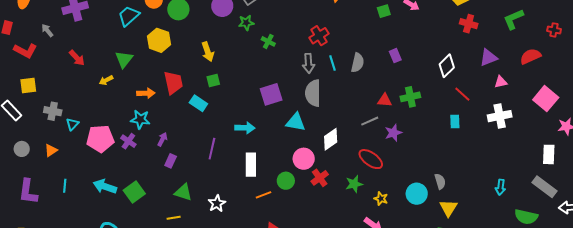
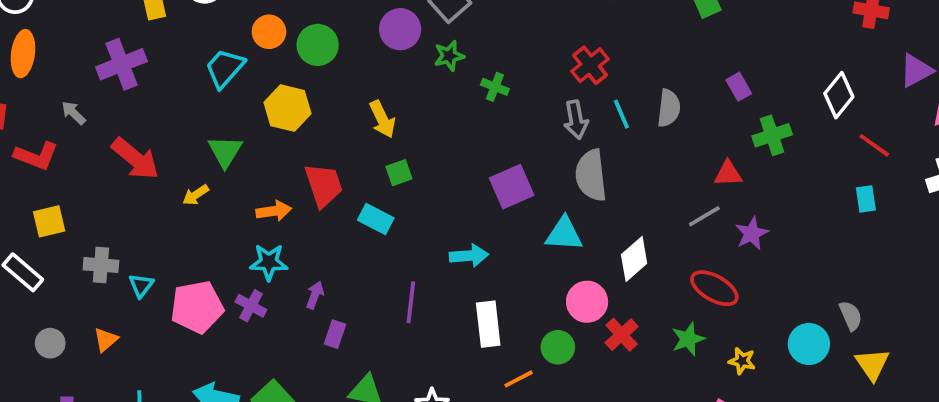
red arrow: (77, 58) -> (135, 159), size x1.5
green cross: (410, 97) -> (772, 135), moved

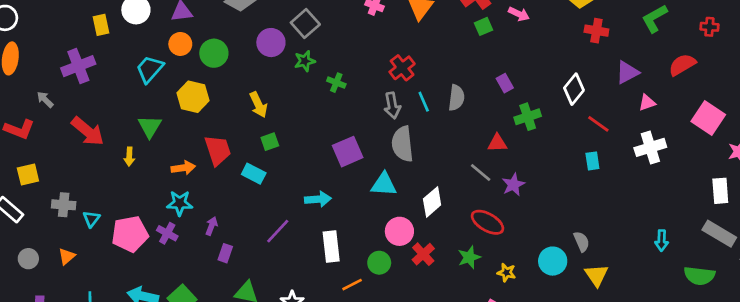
yellow arrow: (196, 195) -> (129, 157), turned -54
gray line: (704, 216) -> (481, 173), turned 70
purple line: (411, 302) -> (278, 231), turned 36

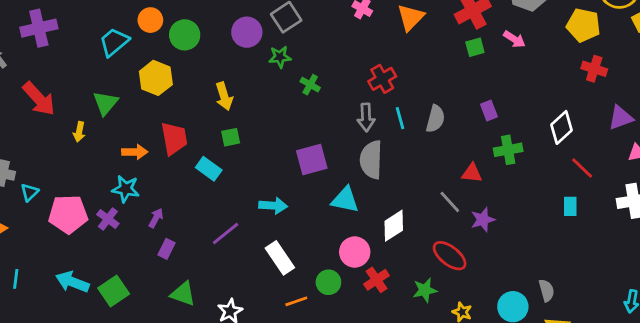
white rectangle: (331, 247) -> (280, 258), turned -36

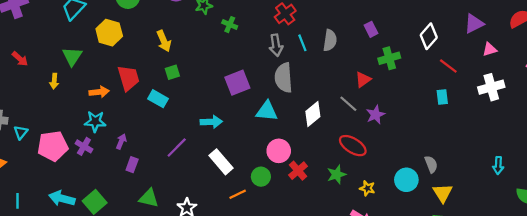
red arrow: (39, 99) -> (20, 59), size x0.6
red triangle: (472, 173) -> (363, 79), turned -35
white diamond: (394, 226) -> (313, 114), moved

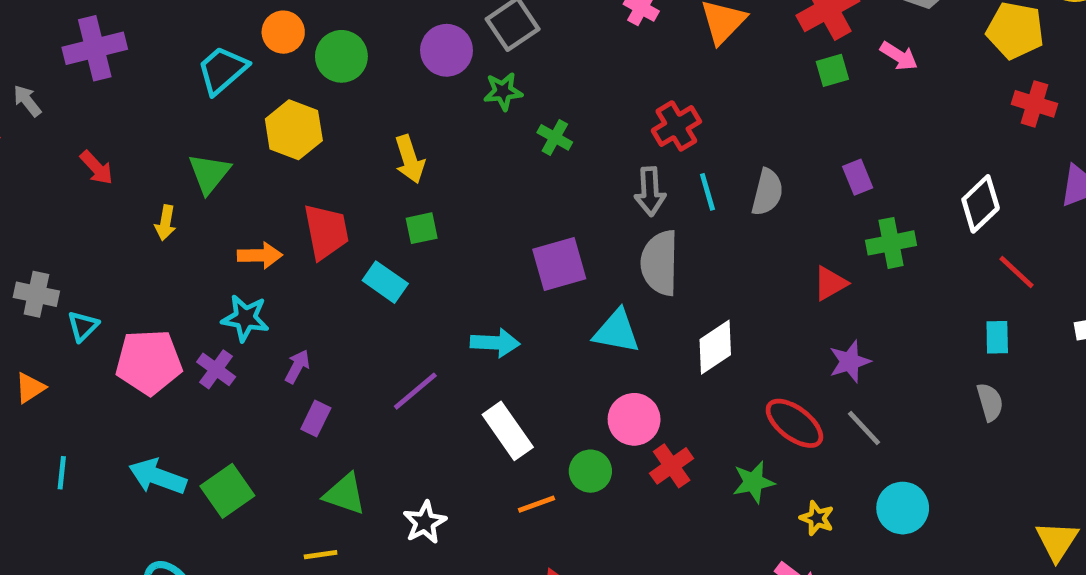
gray line: (348, 104) -> (864, 428), moved
gray semicircle: (431, 164) -> (990, 402), moved
yellow triangle: (443, 193) -> (1057, 541), moved

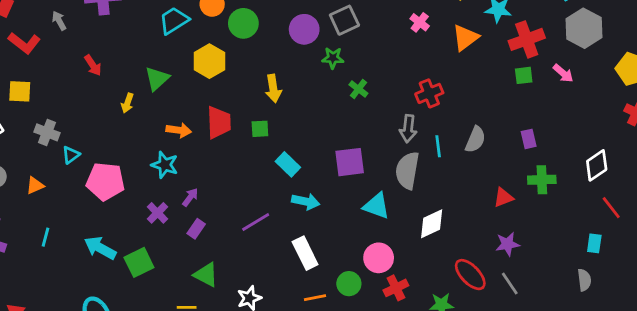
cyan line: (707, 192) -> (438, 146), moved
green square: (422, 228) -> (260, 129), moved
cyan rectangle: (385, 282) -> (288, 164), moved
purple cross: (216, 369) -> (157, 213), moved

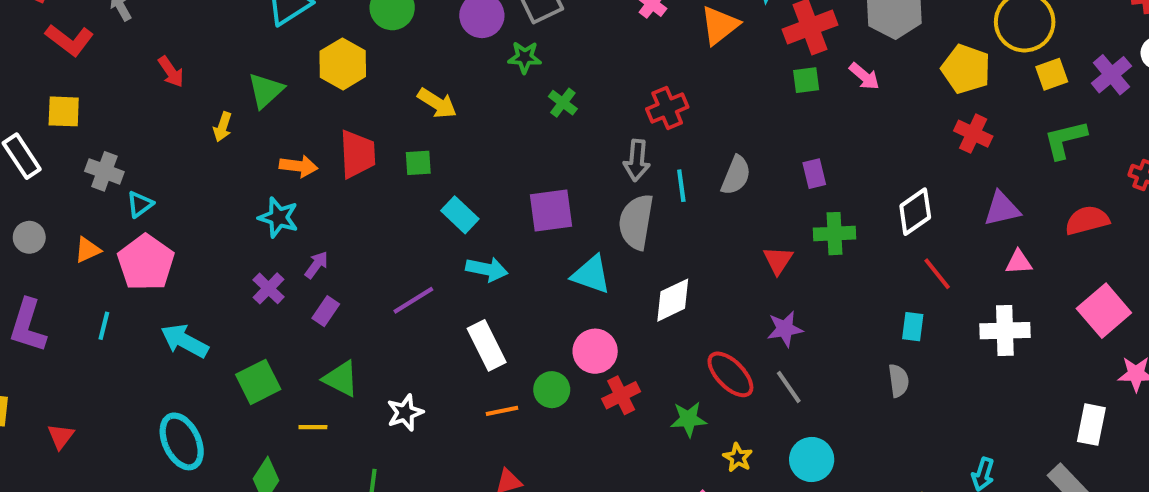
yellow arrow: (273, 88) -> (437, 103), turned -48
pink pentagon: (105, 181) -> (146, 262), moved, turned 30
red triangle: (503, 197) -> (778, 260), turned -35
green square: (139, 262) -> (258, 382), moved

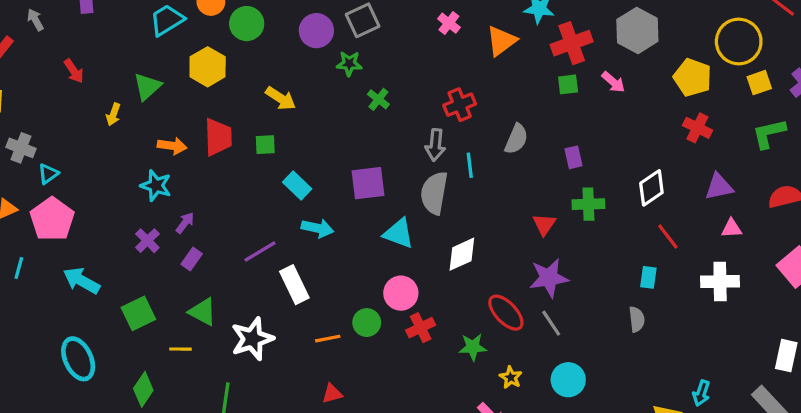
gray semicircle: (736, 175) -> (516, 139), moved
purple star: (785, 329) -> (549, 278), size x1.4
white rectangle: (487, 345) -> (294, 285), moved
white star: (405, 413) -> (252, 339), size x1.5

